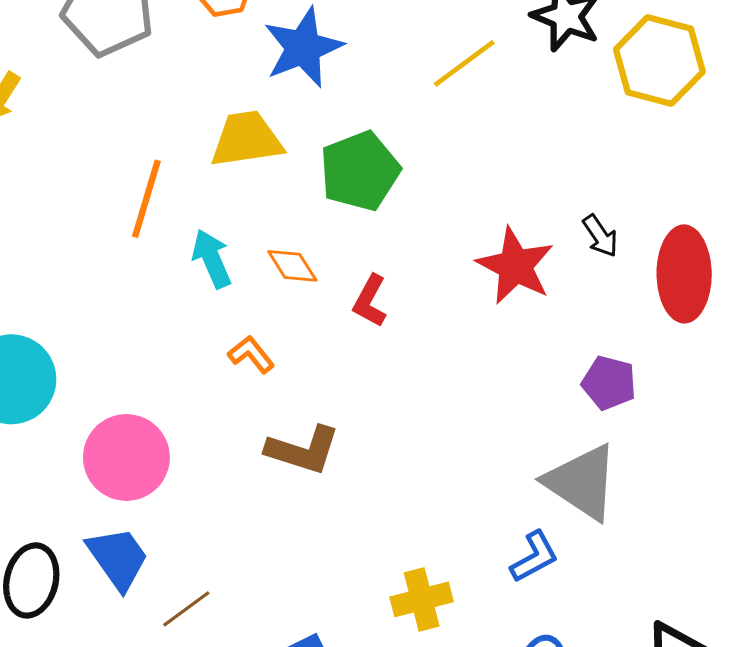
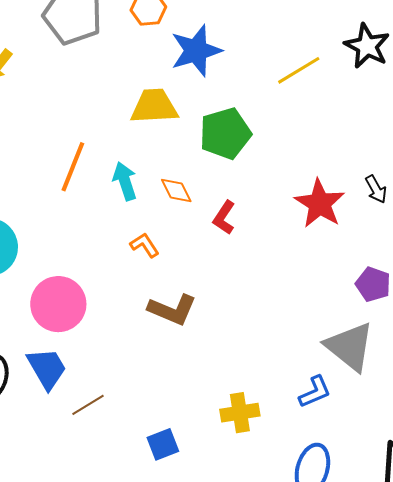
orange line: (146, 199) -> (73, 167), moved

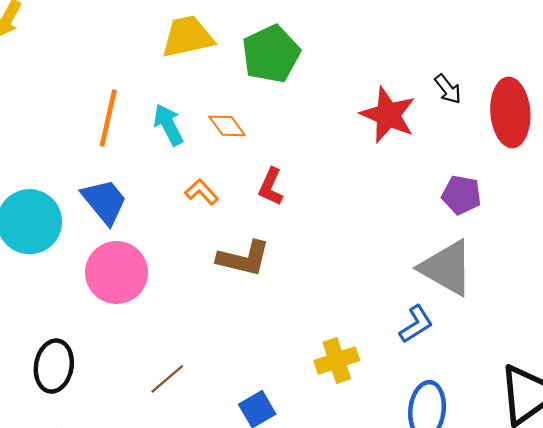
red L-shape: (224, 218) -> (271, 187), moved
blue trapezoid: (47, 368) -> (104, 201), moved

